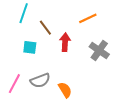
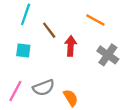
orange line: (88, 18) -> (95, 20), turned 54
cyan square: (30, 47) -> (23, 50), moved

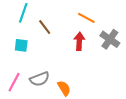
red arrow: (71, 46) -> (79, 41), moved
gray cross: (108, 55) -> (110, 39), moved

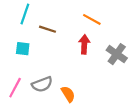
brown line: (45, 27) -> (48, 29), turned -35
gray cross: (110, 39) -> (117, 54), moved

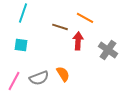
brown line: (48, 29) -> (60, 27), moved
orange semicircle: (68, 94) -> (63, 74), moved

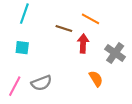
orange semicircle: (63, 74) -> (96, 79), moved

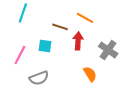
cyan square: (22, 48) -> (45, 46), moved
pink line: (15, 86) -> (20, 55), moved

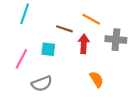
gray cross: (108, 50) -> (116, 40), moved, turned -30

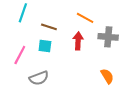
brown line: (64, 29) -> (49, 27), moved
orange semicircle: (97, 79) -> (107, 76), moved

